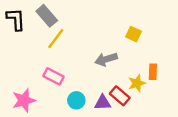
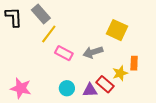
yellow square: (133, 34) -> (117, 30), size x1.5
pink rectangle: (53, 76) -> (64, 53), moved
pink star: (24, 100) -> (21, 88), turned 30

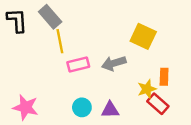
yellow line: (49, 34) -> (60, 41), turned -48
pink rectangle: (64, 53) -> (78, 65), turned -42
red rectangle: (105, 84) -> (158, 104), moved

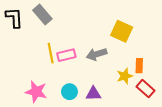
yellow line: (60, 41) -> (51, 53), moved
red rectangle: (158, 104) -> (146, 89), moved
pink star: (26, 107) -> (36, 92), moved

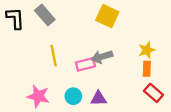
yellow square: (122, 31) -> (107, 16), moved
pink rectangle: (66, 55) -> (85, 64), moved
yellow star: (125, 76) -> (147, 50), moved

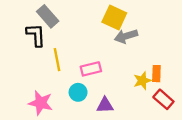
black L-shape: (15, 18) -> (36, 35), moved
yellow star: (147, 50) -> (142, 81), moved
gray arrow: (102, 57) -> (126, 36), moved
cyan circle: (73, 96) -> (78, 92), moved

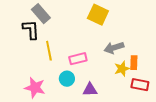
gray arrow: (126, 36) -> (114, 48), moved
red rectangle: (163, 99) -> (140, 85), turned -30

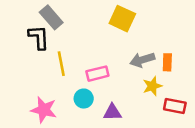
orange rectangle: (134, 63) -> (167, 62), moved

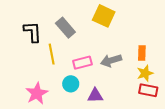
gray rectangle: (51, 17) -> (65, 28), moved
gray arrow: (142, 60) -> (111, 60), moved
yellow star: (152, 86) -> (145, 73), moved
pink star: (44, 110) -> (37, 93), turned 30

